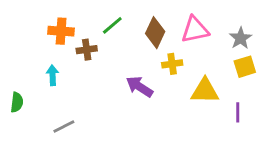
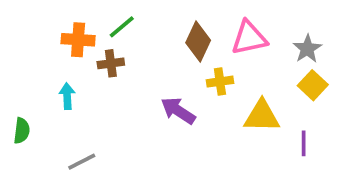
green line: (112, 25) -> (122, 27), moved
yellow square: (245, 67) -> (313, 85), turned -30

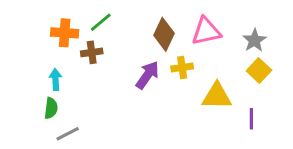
purple arrow: (178, 111) -> (147, 75), moved, turned 92
green semicircle: (22, 131) -> (51, 108), moved

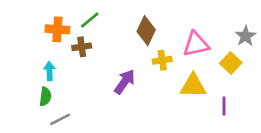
pink triangle: (206, 31) -> (196, 44), moved
gray star: (254, 40) -> (246, 36), moved
purple arrow: (147, 75) -> (125, 82), moved

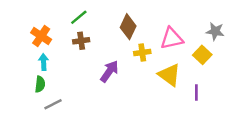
orange cross: (57, 29) -> (41, 36), moved, turned 30
gray star: (246, 36) -> (215, 31), turned -30
brown cross: (82, 47) -> (81, 41), moved
yellow triangle: (193, 86) -> (169, 75), turned 35

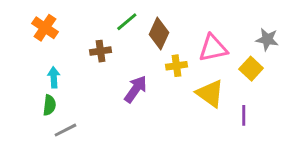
green line: (79, 17) -> (127, 22), moved
orange cross: (41, 36) -> (45, 28), moved

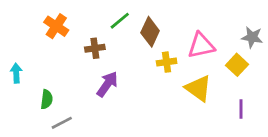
orange cross: (45, 28) -> (56, 26), moved
cyan arrow: (54, 77) -> (16, 73), moved
purple arrow: (136, 89) -> (107, 84), moved
purple line: (244, 115) -> (241, 109), moved

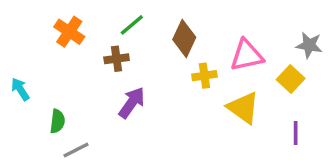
green line: (120, 21) -> (132, 25), moved
cyan arrow: (16, 73) -> (20, 89), turned -30

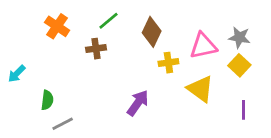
gray star: (309, 45) -> (239, 37), moved
cyan arrow: (20, 89) -> (17, 74), turned -102
purple arrow: (132, 103) -> (138, 103), moved

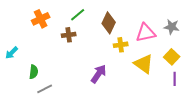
orange cross: (57, 26) -> (41, 19), turned 30
yellow square: (239, 65) -> (172, 57), moved

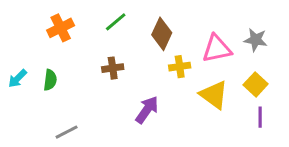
brown cross: (69, 35) -> (113, 68), moved
green semicircle: (34, 72) -> (50, 80), moved

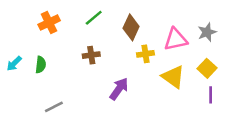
gray star: (256, 40) -> (207, 32), turned -30

